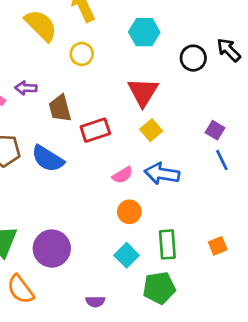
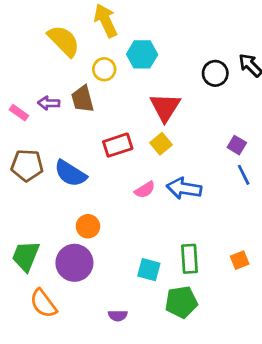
cyan hexagon: (144, 32) -> (142, 54), moved
brown trapezoid: (60, 108) -> (83, 99), moved
yellow square: (151, 130) -> (161, 144), moved
orange circle: (129, 212) -> (88, 226), moved
cyan square: (127, 255) -> (149, 270), turned -30

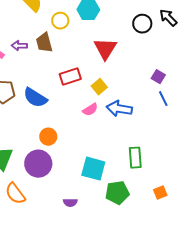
yellow square: (161, 144) -> (99, 87), moved
green rectangle: (189, 259) -> (135, 158), moved
orange square: (240, 260) -> (160, 193), moved
cyan square: (149, 270) -> (93, 169), size x1.4

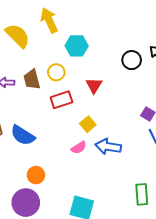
yellow circle: (60, 21) -> (56, 72), moved
red triangle: (105, 49) -> (94, 86), size x0.7
red rectangle: (70, 77) -> (61, 100), moved
green rectangle: (135, 158) -> (142, 194), moved

